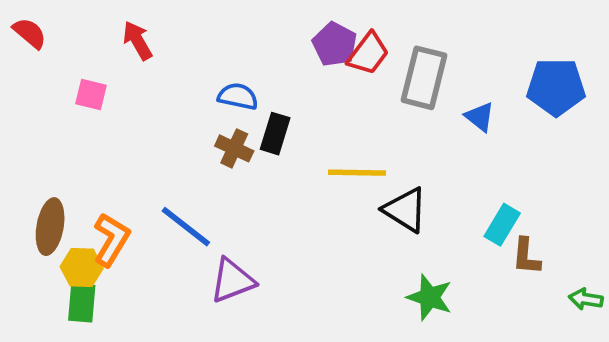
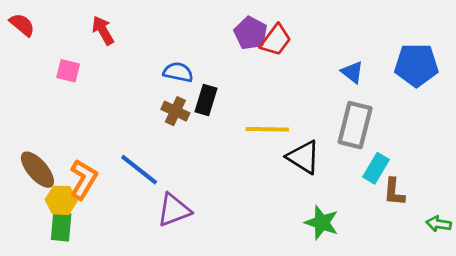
gray rectangle: (424, 78) -> (355, 125), moved
blue triangle: (480, 117) -> (352, 72), moved
brown ellipse: (50, 227) -> (37, 170), turned -51

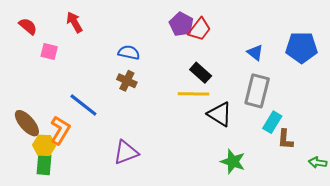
red semicircle: (22, 25) -> (28, 26), moved
black rectangle: (206, 100) -> (201, 73), moved, turned -65
blue line: (139, 170) -> (83, 105), moved

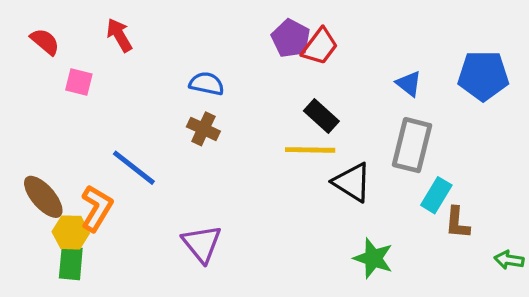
purple triangle: (126, 152) -> (202, 244), turned -48

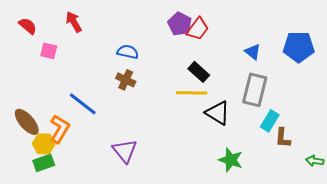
green rectangle: (71, 263) -> (44, 163), turned 65

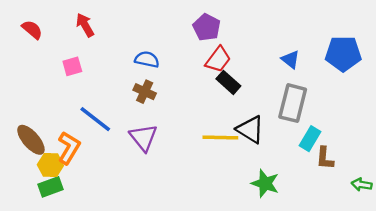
red trapezoid: (198, 29) -> (218, 59), moved
pink square: (49, 51) -> (72, 66), moved, turned -30
yellow line: (192, 93) -> (220, 138), moved
purple triangle: (125, 151) -> (143, 138), moved

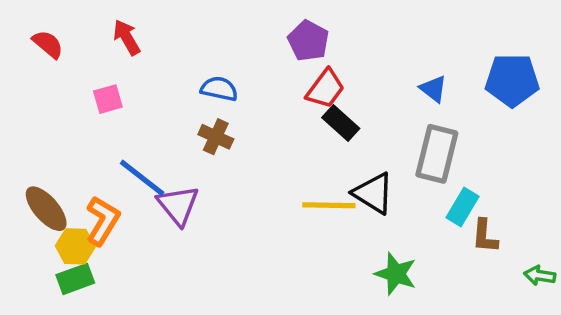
purple triangle: (143, 138) -> (178, 205), moved

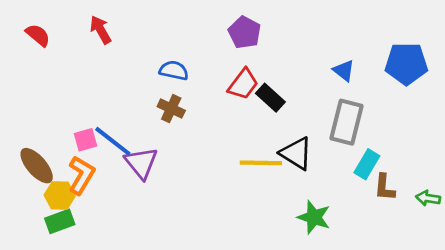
red trapezoid: (325, 89) -> (243, 84), moved
pink square: (108, 99) -> (86, 140), moved
green arrow: (540, 276) -> (428, 198), moved

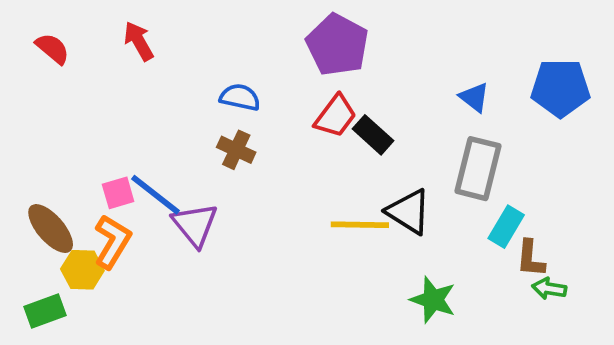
purple pentagon: (245, 32) -> (337, 45), size x1.4
green arrow: (428, 198) -> (549, 288), moved
green rectangle: (60, 221) -> (45, 311), moved

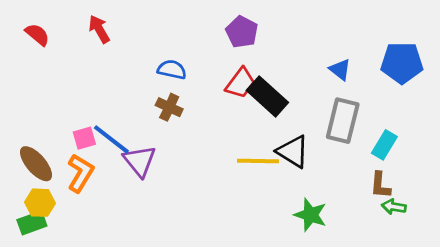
purple pentagon: (337, 45) -> (242, 32), size x0.7
black rectangle: (373, 135) -> (267, 96), size x1.4
cyan rectangle: (506, 227) -> (384, 145), moved
yellow hexagon: (82, 270) -> (40, 203), moved

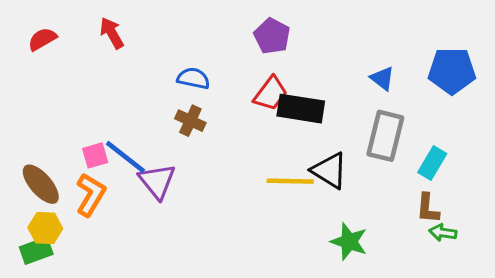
red semicircle: (37, 35) -> (42, 39), turned -70
black rectangle: (267, 96) -> (301, 109), turned -33

